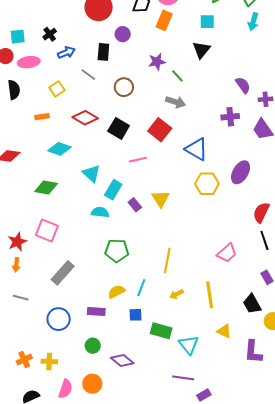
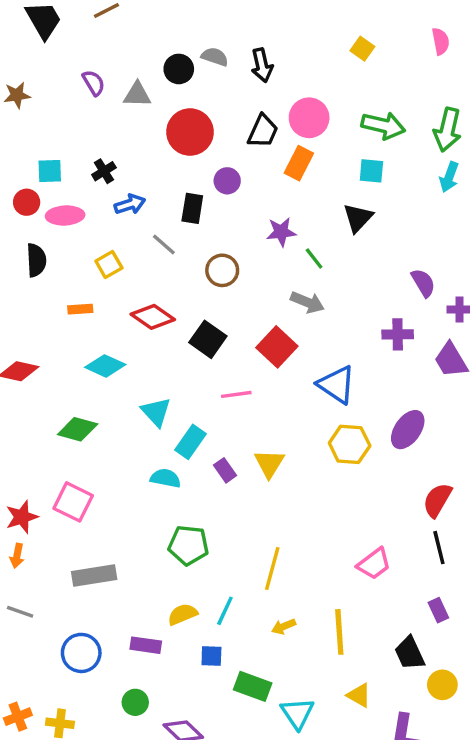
gray rectangle: (63, 273) -> (94, 576), turned 35

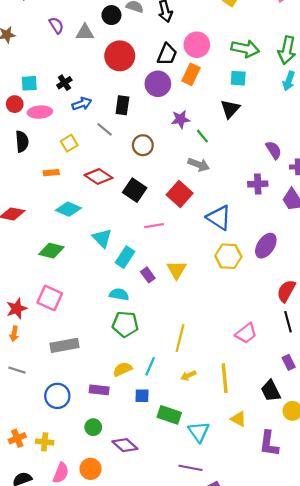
purple circle: (227, 181) -> (158, 84), moved, size x1.5
cyan semicircle: (165, 478) -> (119, 294), moved

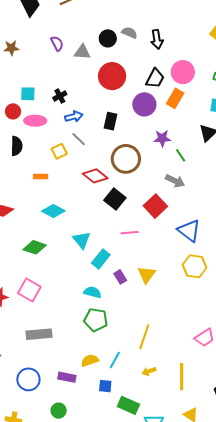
gray line: (105, 129) -> (79, 139), moved
brown circle: (143, 145) -> (126, 159), size x1.5
red diamond: (98, 177) -> (95, 176), moved

